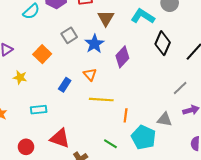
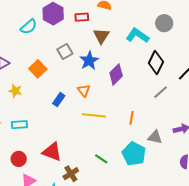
gray line: (180, 88) -> (161, 92), moved
cyan rectangle: (39, 110) -> (19, 125), moved
orange line: (126, 115) -> (131, 118), moved

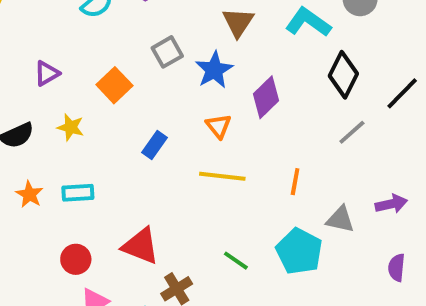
orange triangle: (84, 90) -> (219, 126), moved

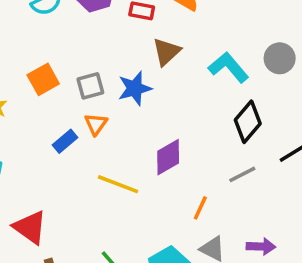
gray square: (167, 52) -> (90, 86), moved
purple diamond: (266, 97) -> (168, 157), moved
orange triangle: (219, 126) -> (96, 124), moved
orange line: (295, 182) -> (200, 208), moved

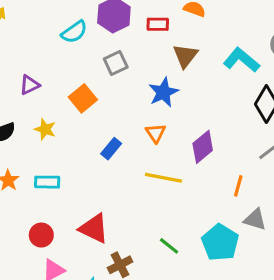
gray square: (90, 86) -> (116, 63), moved
orange triangle: (96, 124) -> (156, 133), moved

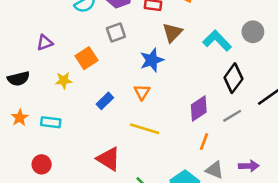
yellow star: (45, 129) -> (64, 80), moved, turned -30
purple diamond: (203, 147) -> (199, 108), moved
red triangle: (94, 228) -> (109, 159), moved

